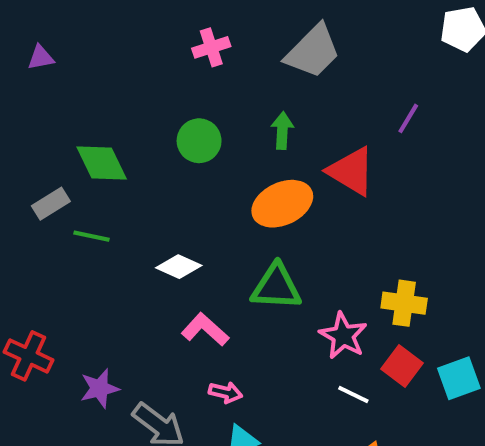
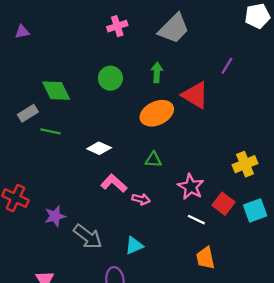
green triangle: (276, 287) -> (153, 160), size x0.6
yellow cross: (404, 303) -> (245, 164), moved, turned -30
pink arrow: (225, 392) -> (141, 199), moved

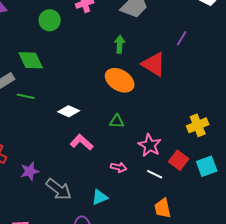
green circle: (110, 78) -> (50, 20), moved
orange ellipse: (157, 113) -> (120, 80), turned 56
pink arrow: (141, 199) -> (119, 167), moved

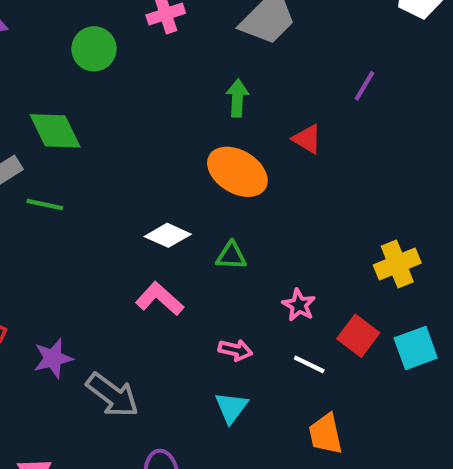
red triangle: (154, 64) -> (307, 139), size x0.6
white diamond: (69, 111) -> (168, 235), moved
pink star: (150, 145) -> (299, 305), size x0.7
cyan triangle: (100, 197) -> (231, 407), moved, turned -30

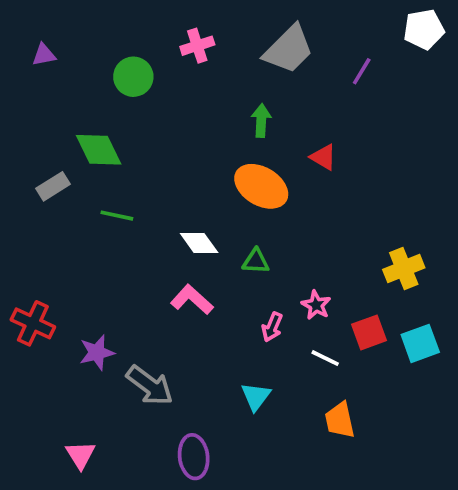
purple line: (364, 86) -> (362, 71), moved
green line: (45, 205) -> (117, 216), moved
white diamond: (168, 235) -> (199, 243), turned 30
red square: (358, 336) -> (369, 332), turned 33
pink arrow: (235, 350) -> (272, 327), moved, turned 100

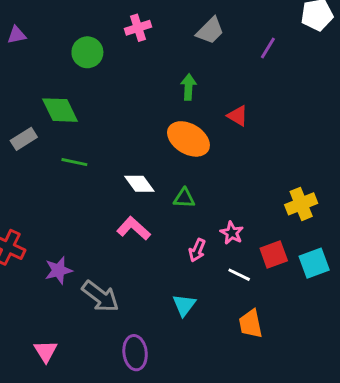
gray trapezoid: (289, 49) -> (210, 31), size x0.7

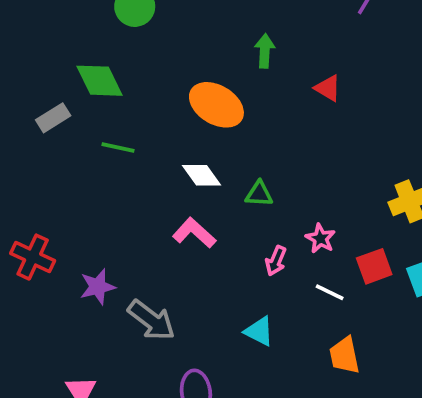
orange ellipse: (188, 139) -> (216, 105), moved
cyan triangle: (184, 305) -> (259, 331), turned -40

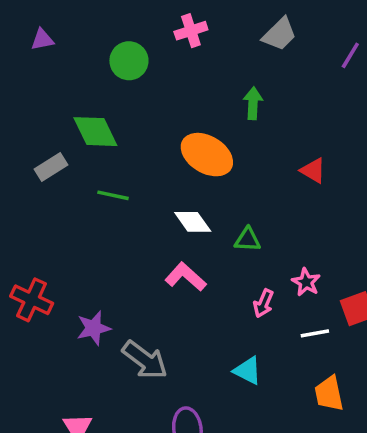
red triangle: (328, 88) -> (313, 171), moved
white line: (330, 292) -> (315, 333), turned -36

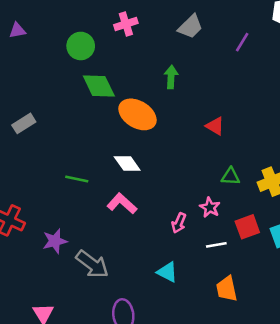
green diamond: (95, 132) -> (99, 86), moved
green line: (113, 195) -> (77, 179), moved
green triangle: (248, 240) -> (231, 176), moved

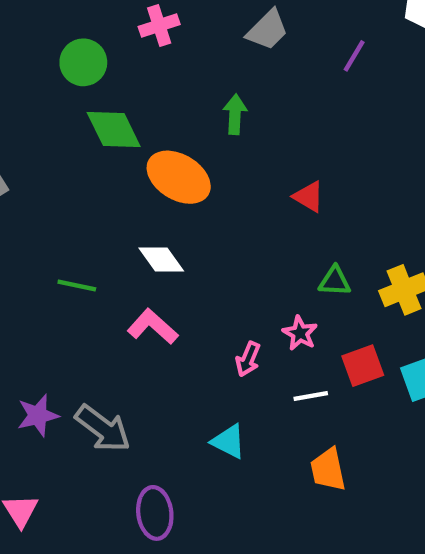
purple star: (55, 241) -> (38, 415), moved

